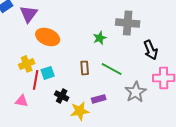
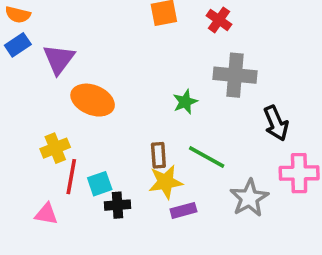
cyan square: (48, 73) -> (100, 184), moved
black cross: (62, 96) -> (118, 205), turned -32
yellow star: (80, 111) -> (166, 182), moved

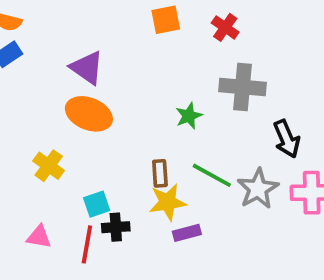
purple triangle: (59, 59) -> (87, 68), moved, turned -32
yellow cross: (55, 148) -> (49, 166), turned -32
red line: (71, 177) -> (87, 244), moved
gray star: (249, 198) -> (258, 189), moved

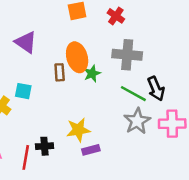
orange ellipse: (89, 114) -> (77, 57), moved, turned 52
brown rectangle: (160, 173) -> (60, 72), moved
green line: (212, 175) -> (133, 94), moved
cyan square: (97, 204) -> (23, 91), moved, turned 30

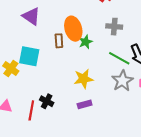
gray cross: (127, 55) -> (114, 27), size x0.7
cyan square: (23, 91) -> (29, 56), size x1.5
yellow star: (78, 130) -> (84, 79), moved
black cross: (45, 146) -> (47, 101), turned 32

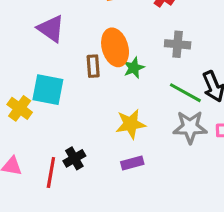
gray star: (122, 81) -> (190, 127), turned 30
black cross: (47, 101) -> (74, 158), turned 32

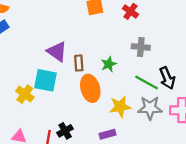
purple triangle: (51, 29) -> (57, 52), moved
orange ellipse: (115, 47) -> (90, 88), moved
yellow star: (131, 124) -> (120, 107), moved

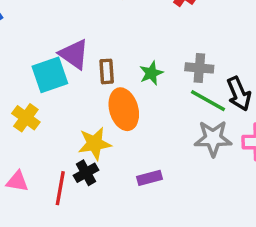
gray cross: (141, 47) -> (199, 68), moved
cyan square: (46, 80) -> (50, 75), moved, turned -30
yellow star: (120, 107) -> (95, 144), moved

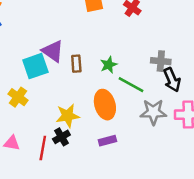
gray cross: (199, 68) -> (161, 61), moved
green line: (208, 101) -> (131, 85), moved
orange ellipse: (124, 109) -> (105, 105), moved

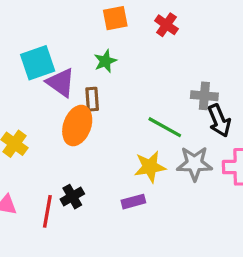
green star: (109, 65) -> (105, 61), moved
cyan square: (35, 66) -> (38, 63), moved
orange ellipse: (105, 105) -> (77, 126), moved, turned 36
yellow star: (68, 116) -> (150, 167), moved

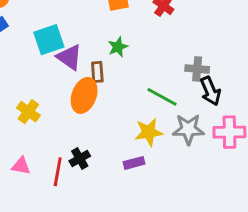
green star: (105, 61) -> (118, 47), moved

